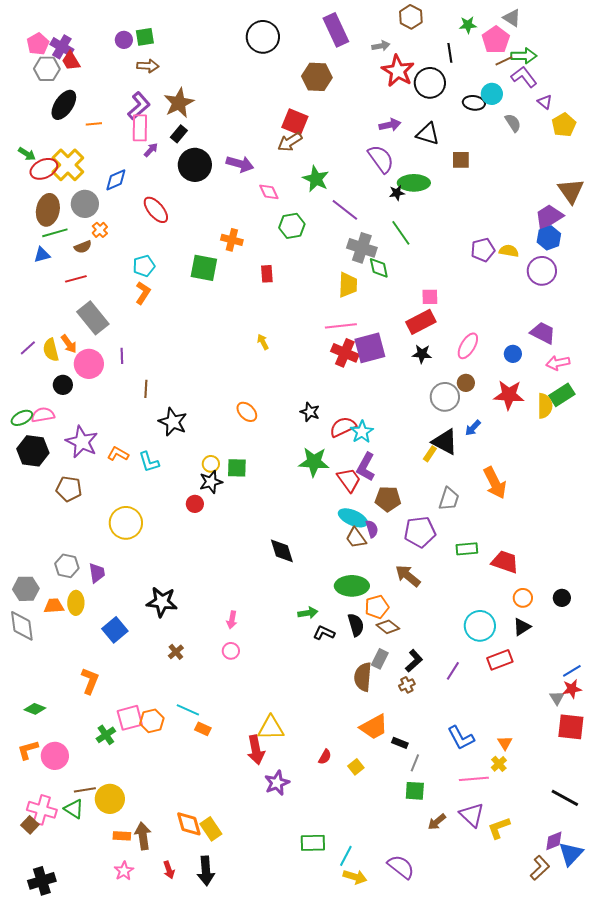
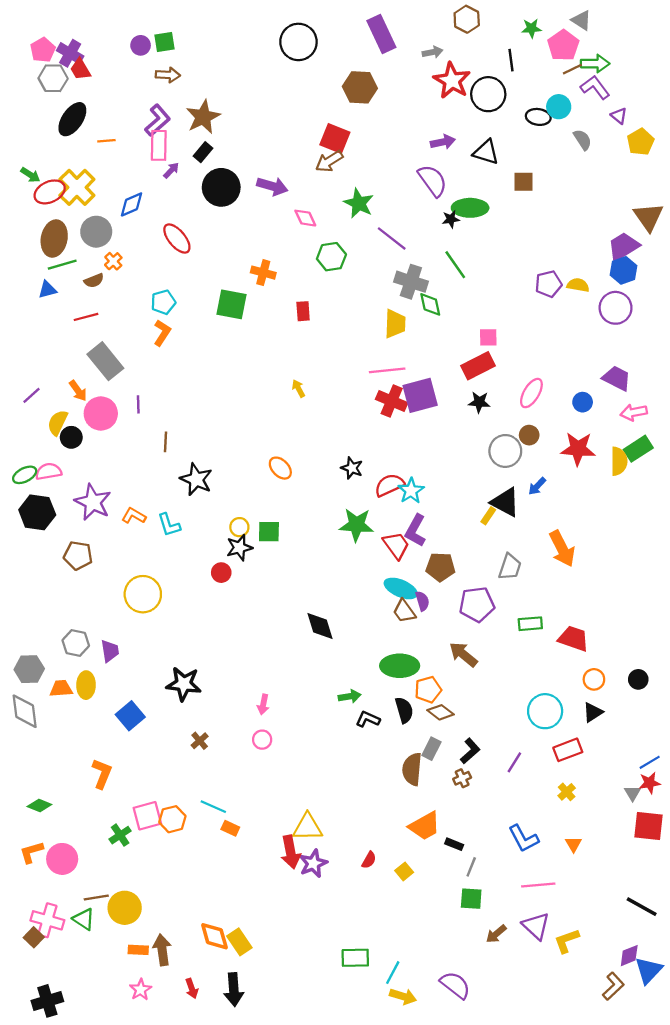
yellow semicircle: (51, 350) -> (58, 423), moved, turned 40
yellow cross: (499, 764) -> (567, 792), moved
purple star: (277, 783) -> (313, 863), moved

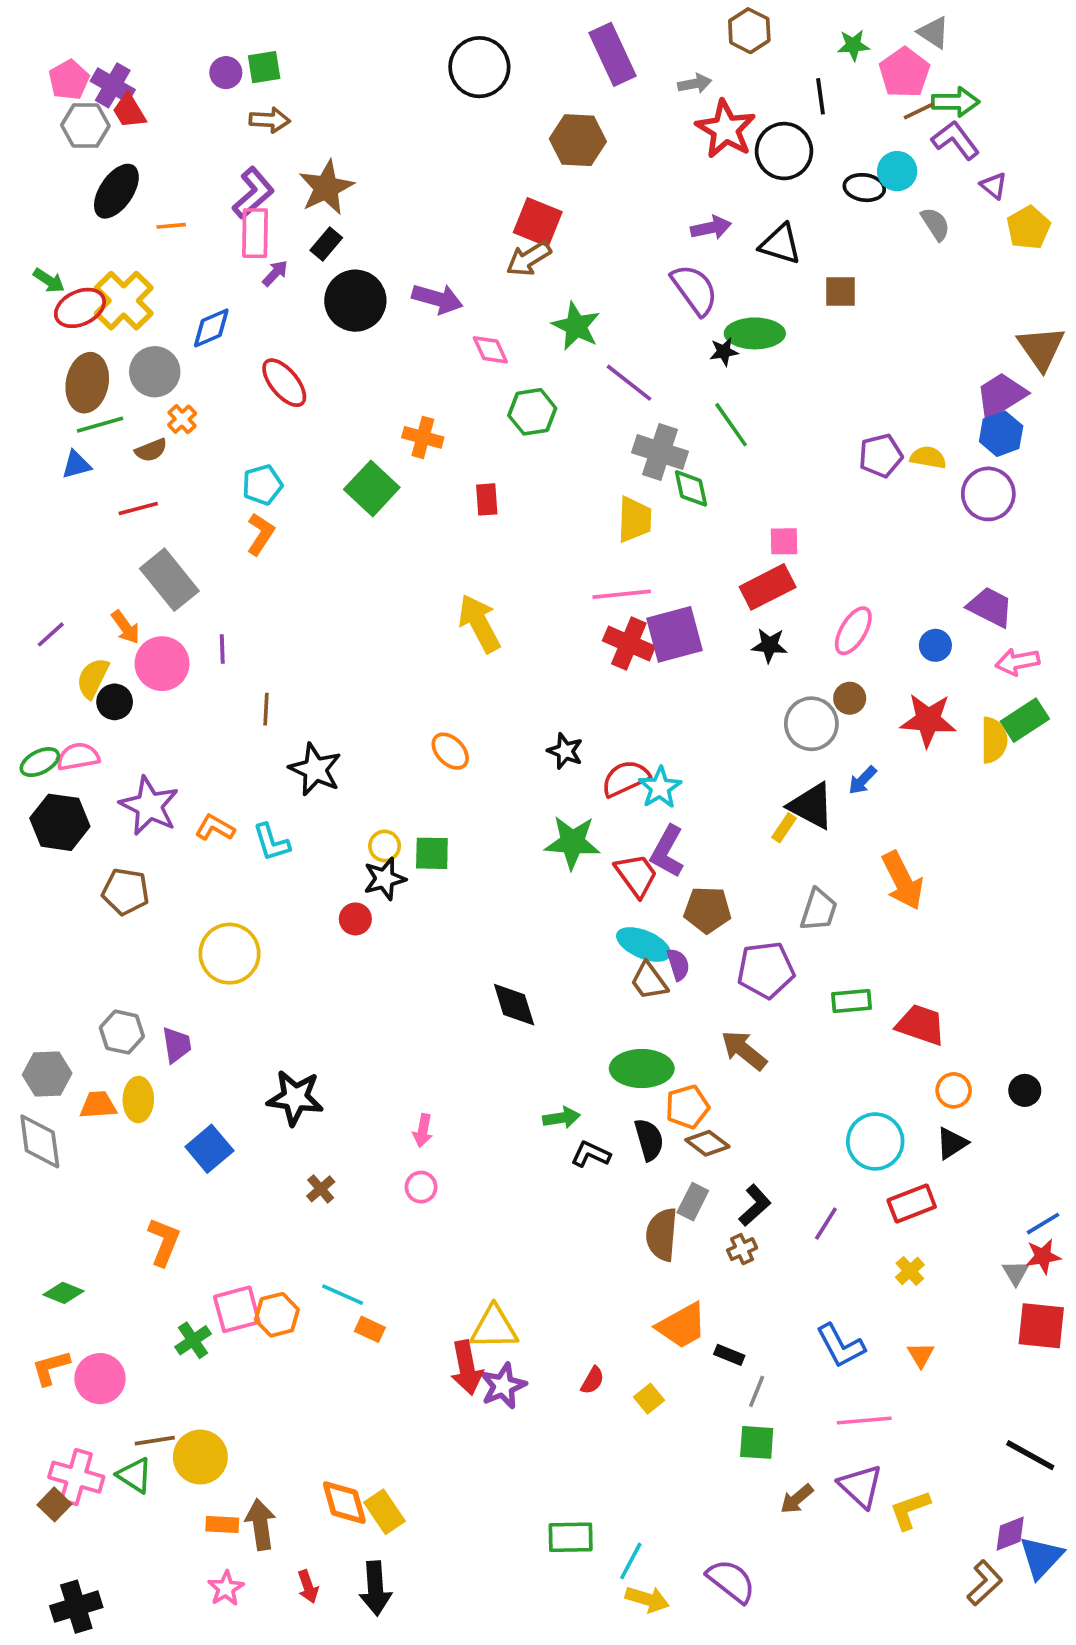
green square: (231, 304) -> (372, 488), turned 32
yellow arrow: (298, 388) -> (479, 623), size x2.0

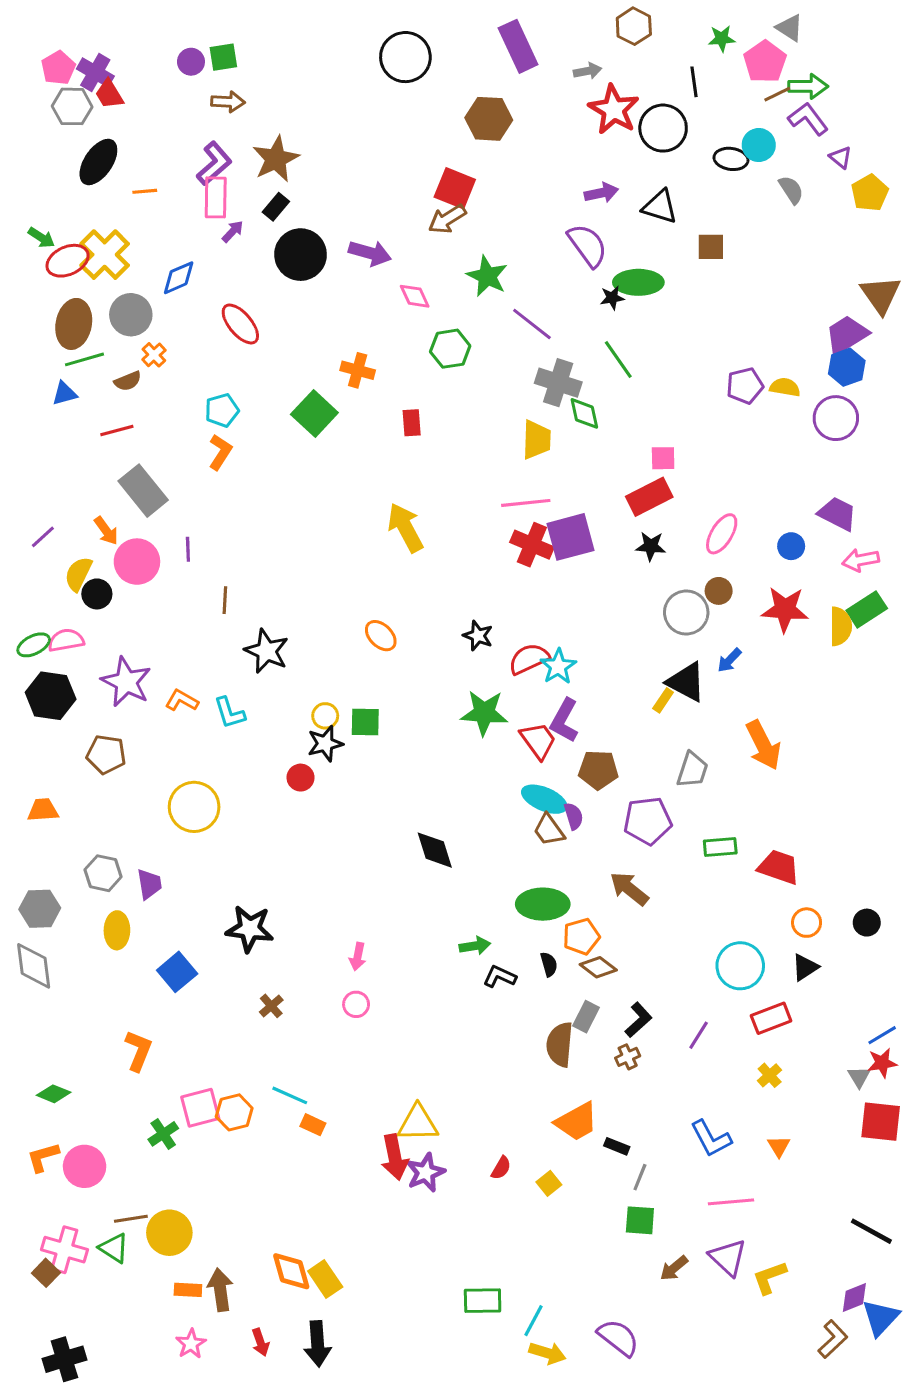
orange trapezoid: (98, 1105) -> (43, 810), moved
black semicircle: (649, 1140) -> (549, 964), size x0.7

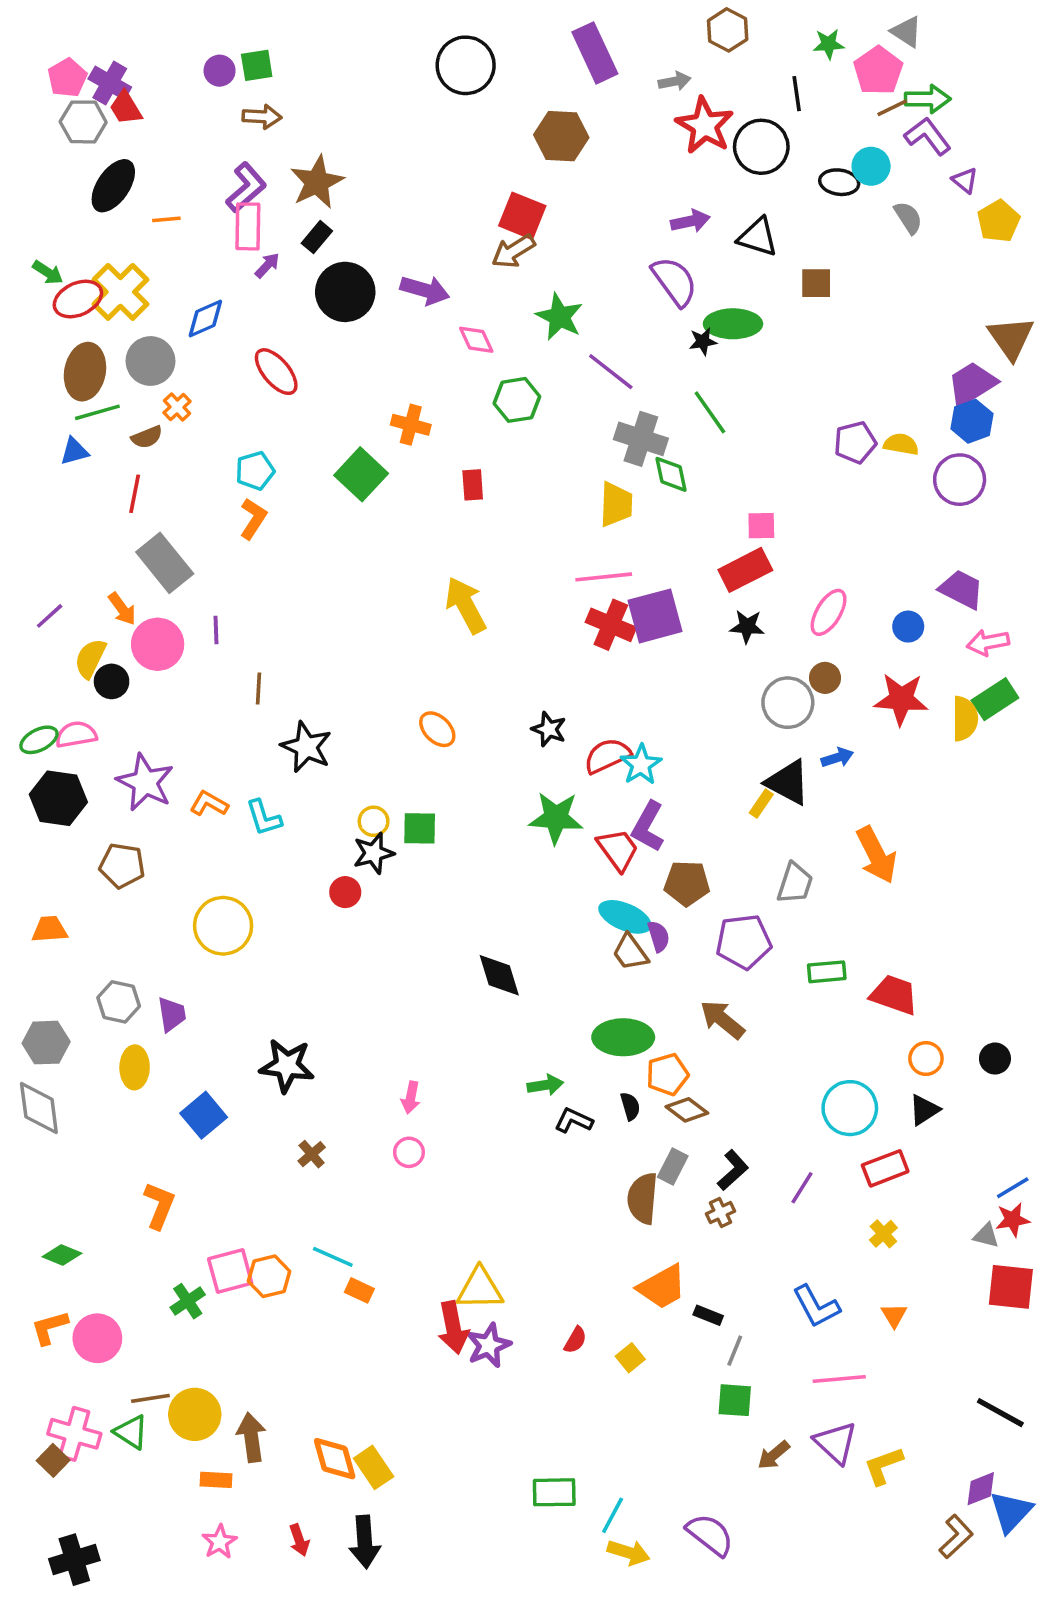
red line: (117, 430) -> (135, 494), turned -64
blue arrow: (729, 660) -> (837, 758), turned -152
gray triangle: (859, 1077) -> (986, 1236), turned -45
brown arrow: (220, 1290) -> (251, 1437), moved

